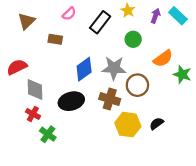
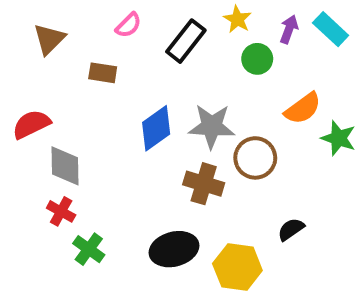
green circle: (133, 39) -> (257, 59), moved
black ellipse: (71, 101) -> (174, 249), moved
yellow hexagon: (128, 125) -> (237, 267), moved

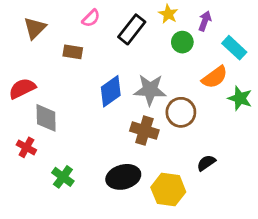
cyan rectangle: (331, 29) -> (234, 48), moved
red cross: (61, 211) -> (26, 147), moved

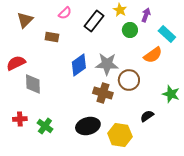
green star: (240, 98) -> (171, 94), moved
red cross: (26, 147) -> (20, 119), moved, turned -32

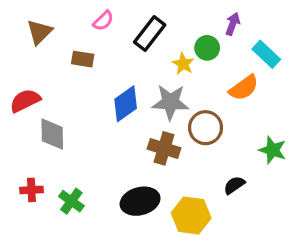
yellow star: (120, 10) -> (183, 64), moved

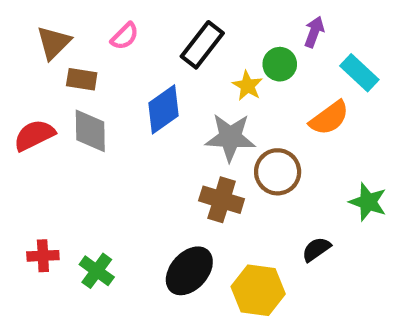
pink semicircle: (103, 21) -> (125, 36), moved
brown rectangle: (83, 59) -> (82, 79), moved
blue diamond: (126, 104) -> (163, 109), moved
gray diamond: (52, 134) -> (90, 131), moved
black ellipse: (140, 201) -> (189, 271), turned -33

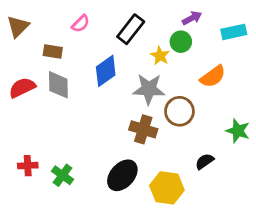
purple arrow: (314, 32) -> (192, 18), moved, turned 42
brown triangle: (54, 43) -> (18, 26), moved
cyan rectangle: (359, 73) -> (234, 32), moved, turned -55

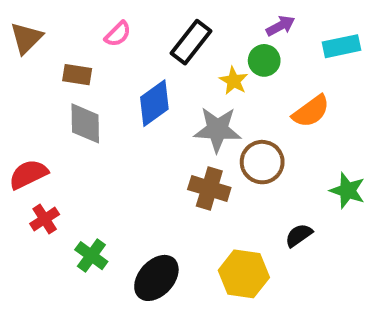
red semicircle: (22, 88) -> (28, 174), moved
red cross: (28, 166) -> (45, 219), moved, turned -30
black ellipse: (122, 175) -> (156, 278), moved

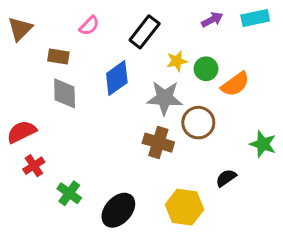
cyan rectangle: (341, 46) -> (255, 18), moved
green circle: (264, 60) -> (206, 69), moved
yellow star: (234, 81) -> (177, 61), turned 30

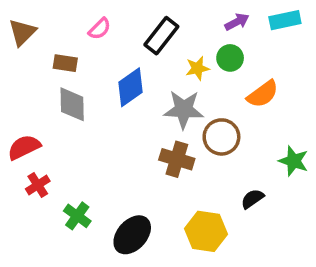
green circle: (206, 69) -> (230, 58), moved

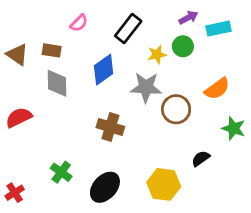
cyan rectangle: (285, 20) -> (218, 29), moved
brown triangle: (22, 32) -> (17, 55), moved, turned -40
orange semicircle: (263, 94) -> (217, 89), moved
brown cross: (177, 159) -> (110, 127), moved
red cross: (38, 185) -> (15, 193), moved

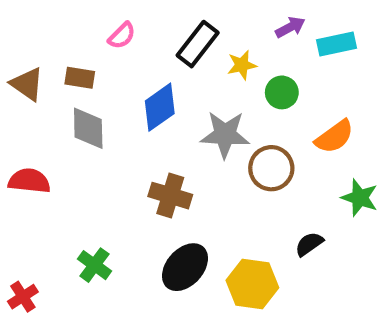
green circle: (183, 46) -> (282, 92), moved
yellow star: (157, 55) -> (242, 65), moved
red semicircle: (19, 117) -> (29, 181), turned 32
black ellipse: (105, 187) -> (185, 267), moved

